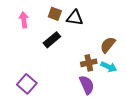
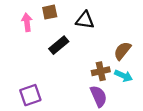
brown square: (55, 14) -> (50, 12), moved, turned -32
purple square: (27, 84) -> (30, 95), turned 30

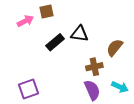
black triangle: (85, 20) -> (80, 34), moved
pink arrow: (27, 22) -> (25, 21), turned 70
cyan arrow: (124, 76) -> (120, 87), moved

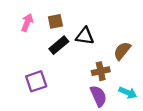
brown square: (47, 11) -> (55, 21), moved
pink arrow: (25, 21) -> (27, 23), turned -42
purple square: (29, 89) -> (36, 81), moved

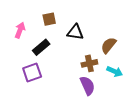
pink arrow: (27, 23) -> (20, 30), moved
black rectangle: (59, 45) -> (41, 47), moved
cyan arrow: (128, 93) -> (115, 71), moved

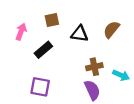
brown semicircle: (109, 45) -> (111, 29), moved
purple square: (32, 72) -> (40, 87), moved, turned 30

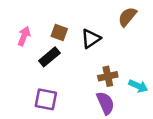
brown square: (52, 20) -> (59, 33), moved, turned 32
brown semicircle: (111, 29) -> (127, 17), moved
black triangle: (80, 34) -> (91, 39), turned -42

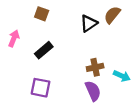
brown square: (59, 33) -> (42, 14), moved
pink arrow: (24, 36) -> (14, 38), moved
black triangle: (91, 39) -> (89, 23), moved

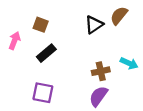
brown square: (42, 14) -> (41, 25), moved
cyan arrow: (122, 76) -> (129, 63), moved
purple semicircle: (93, 91) -> (98, 96), turned -120

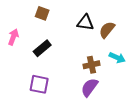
brown semicircle: (119, 16) -> (107, 30), moved
brown square: (41, 25) -> (42, 13), moved
black triangle: (94, 25) -> (85, 23), turned 42

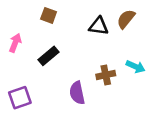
brown semicircle: (107, 30) -> (126, 19), moved
purple square: (39, 84) -> (20, 98), moved, turned -30
purple semicircle: (89, 87) -> (77, 93), moved, turned -48

